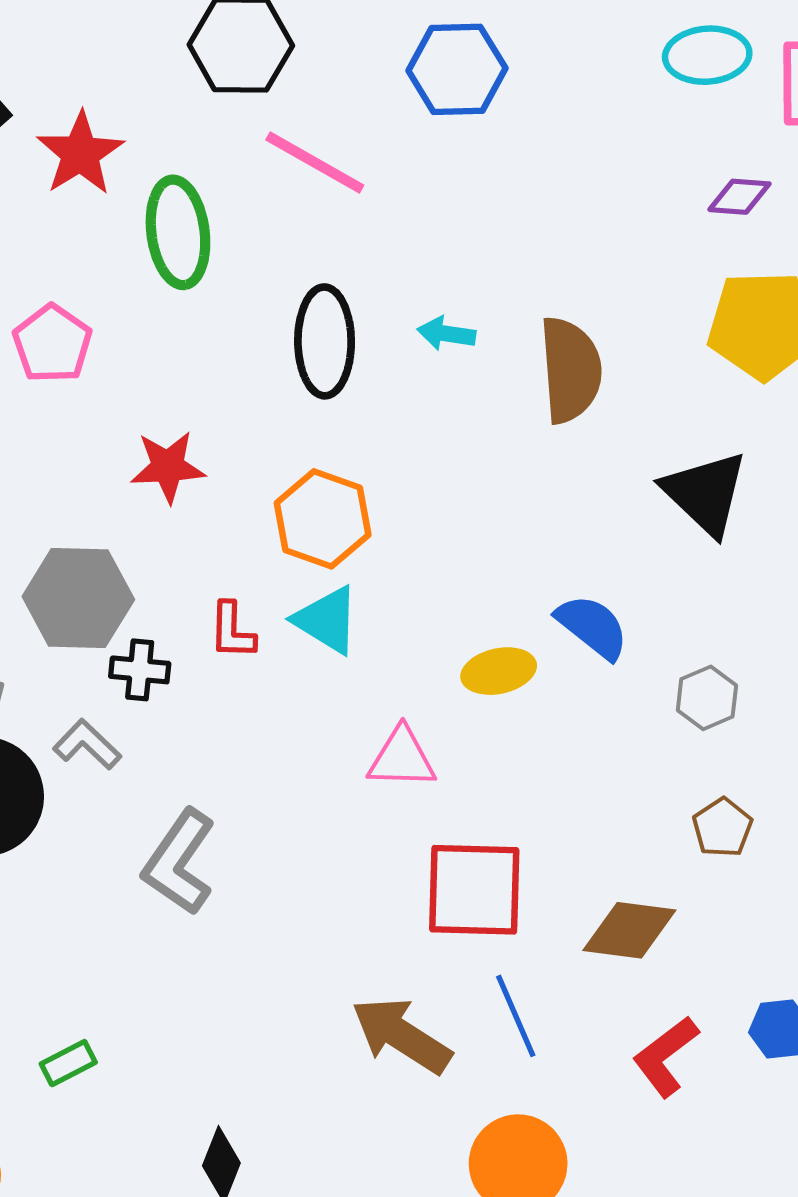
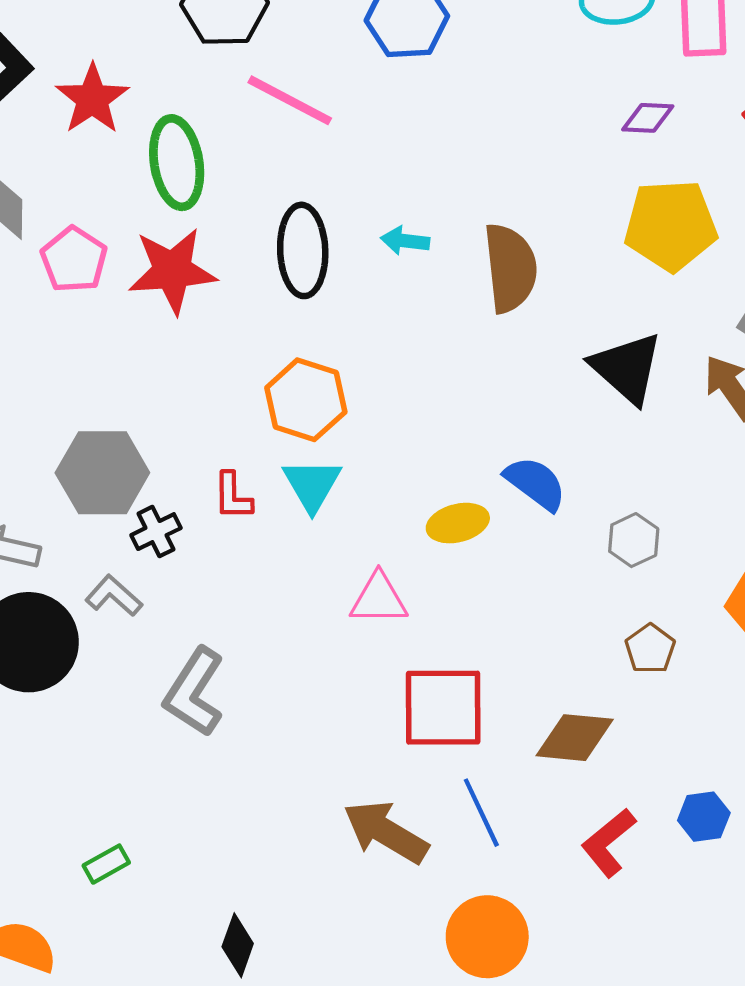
red star: (168, 467) -> (172, 271), moved, size x1.4
cyan triangle: (327, 620) -> (312, 485), turned 30
black cross: (140, 670) -> (156, 532), turned -30

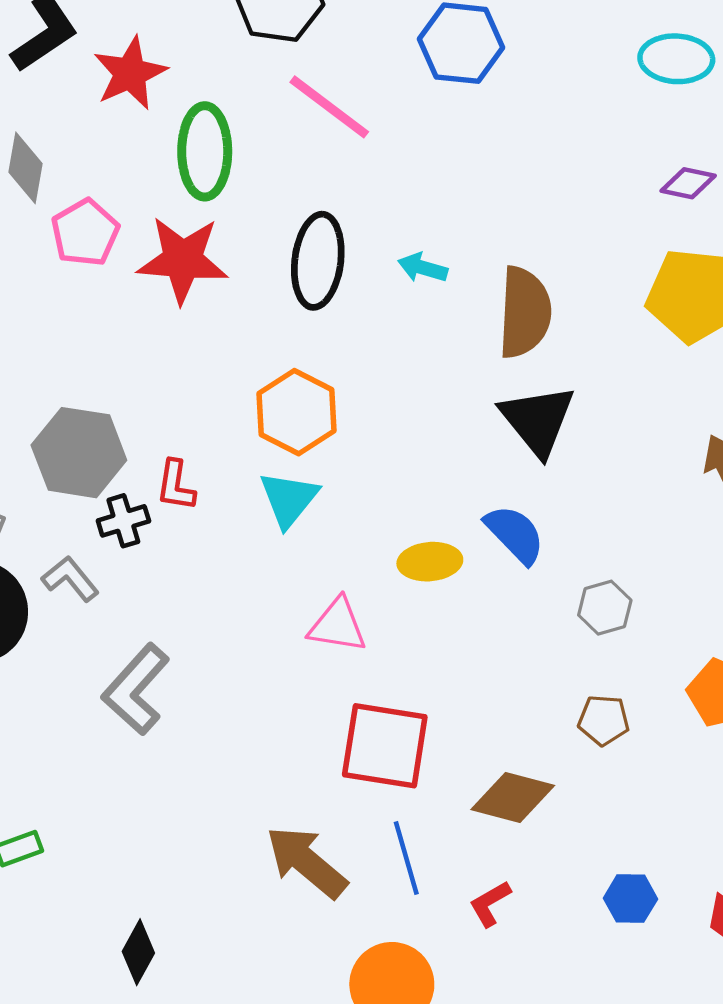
black triangle: (627, 368) -> (538, 420), moved
red L-shape: (233, 496) -> (176, 485), moved
brown pentagon: (650, 649) -> (604, 720), turned 30
red L-shape: (608, 843) -> (490, 904), moved, size x0.7

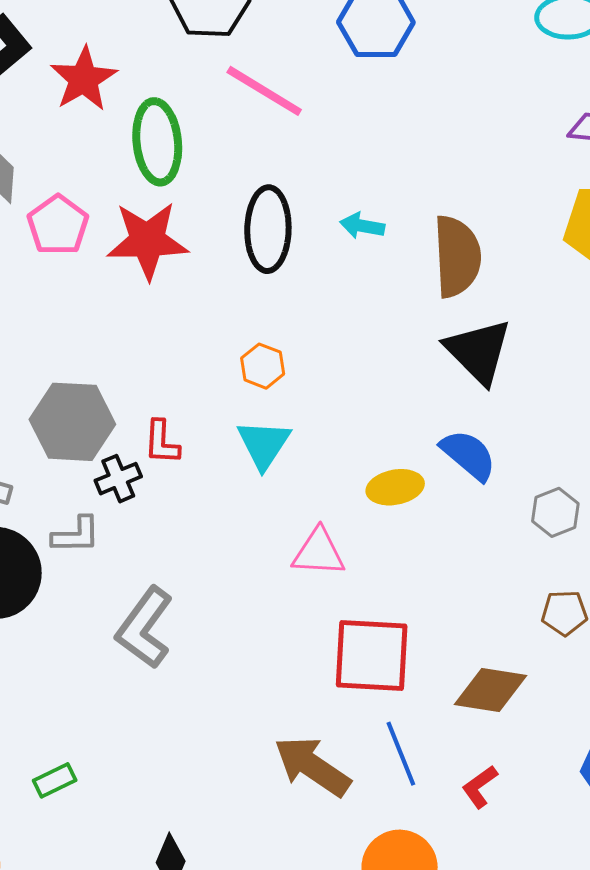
orange hexagon: (296, 412) -> (263, 366), size x0.6
gray L-shape: (70, 579) -> (76, 535), turned 134

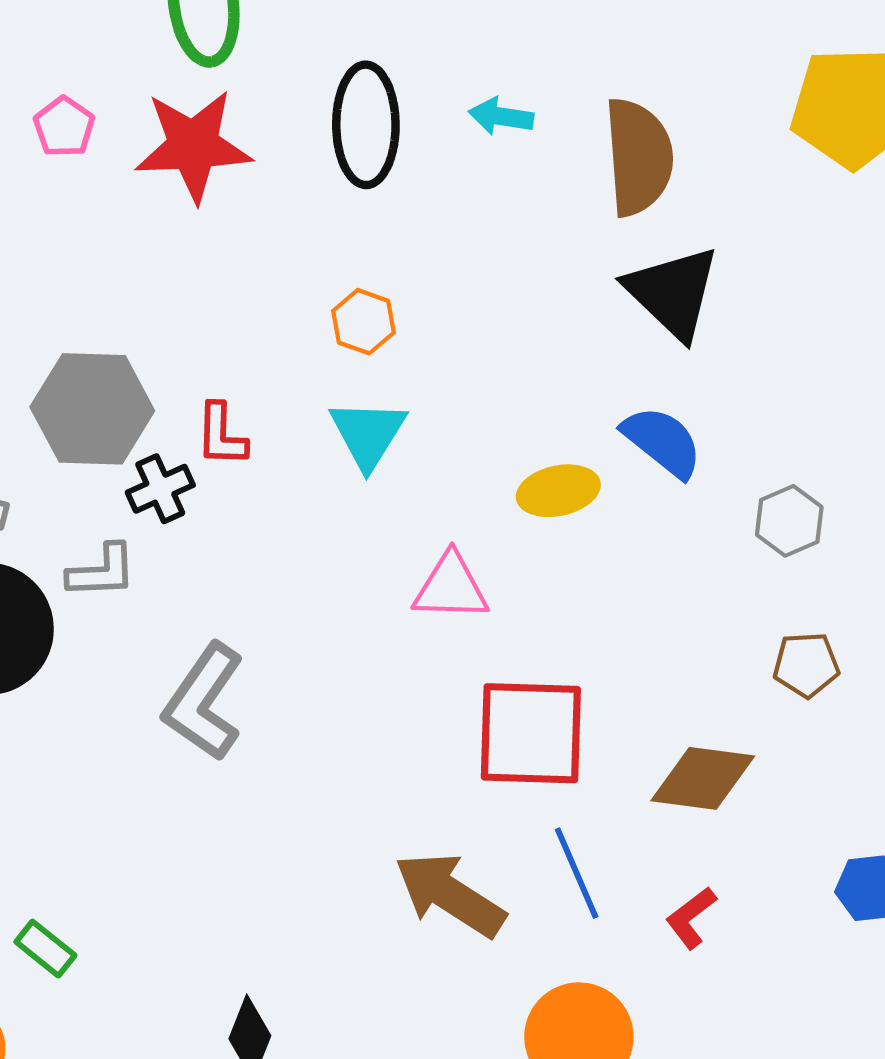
pink pentagon: (58, 225) -> (64, 127), size x0.7
green rectangle: (55, 780) -> (45, 949), moved, turned 66

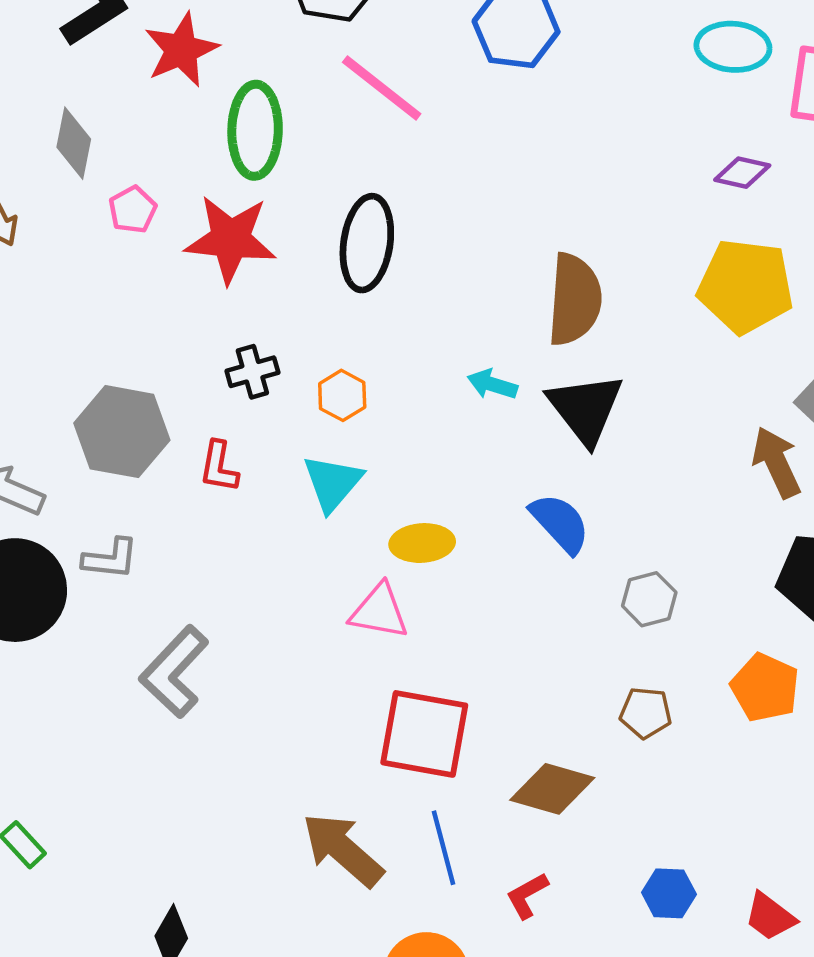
cyan arrow: (501, 116) -> (492, 384), moved
black cross: (160, 489) -> (252, 372), moved
yellow ellipse: (558, 491) -> (422, 543), moved

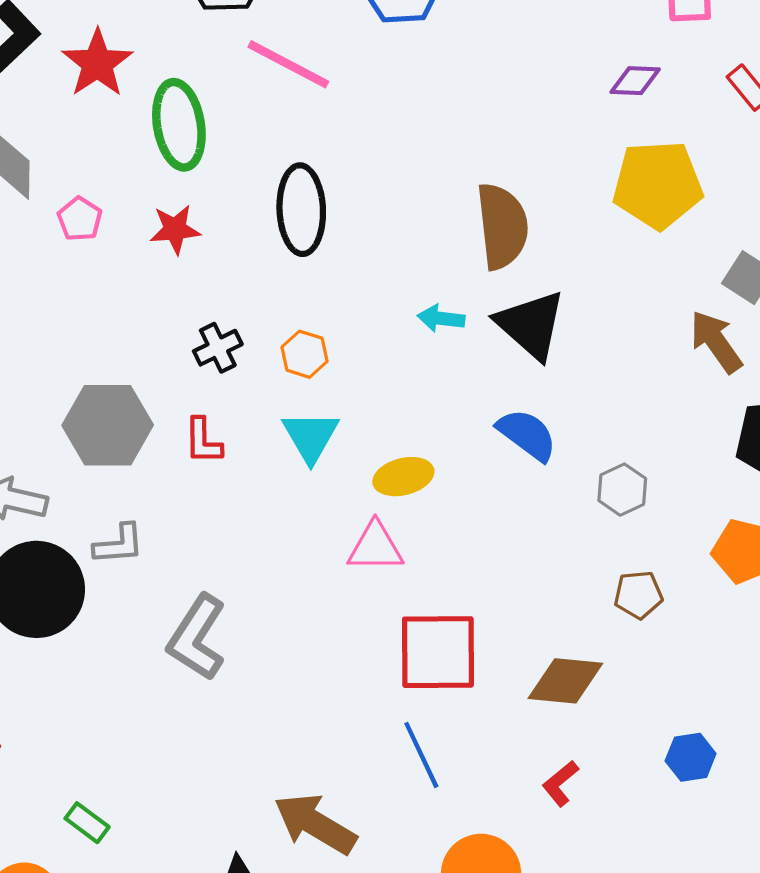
red star: (231, 239) -> (175, 229), size x0.6
blue line: (444, 848) -> (421, 755), moved
brown arrow: (343, 850) -> (315, 824), moved

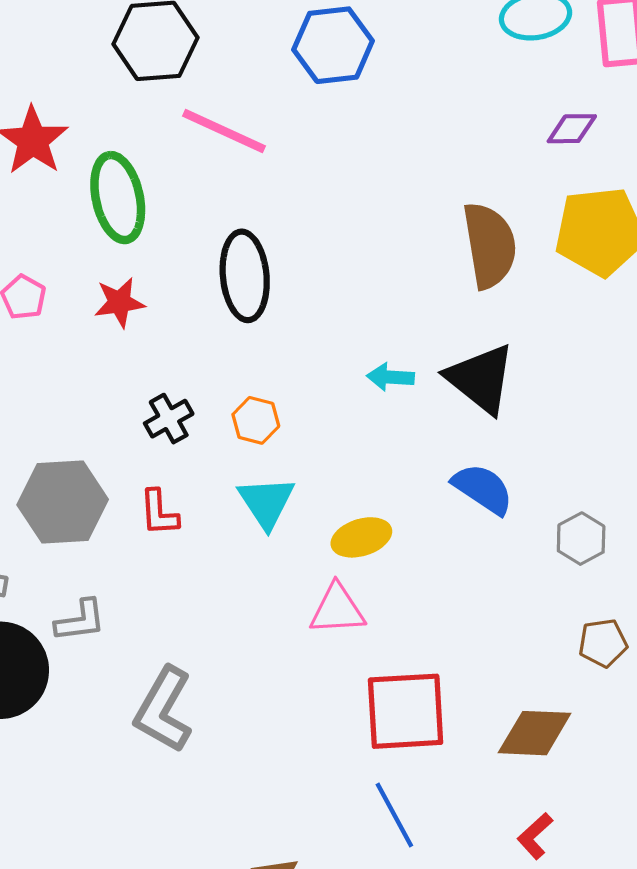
brown semicircle: (502, 226) -> (490, 245), moved

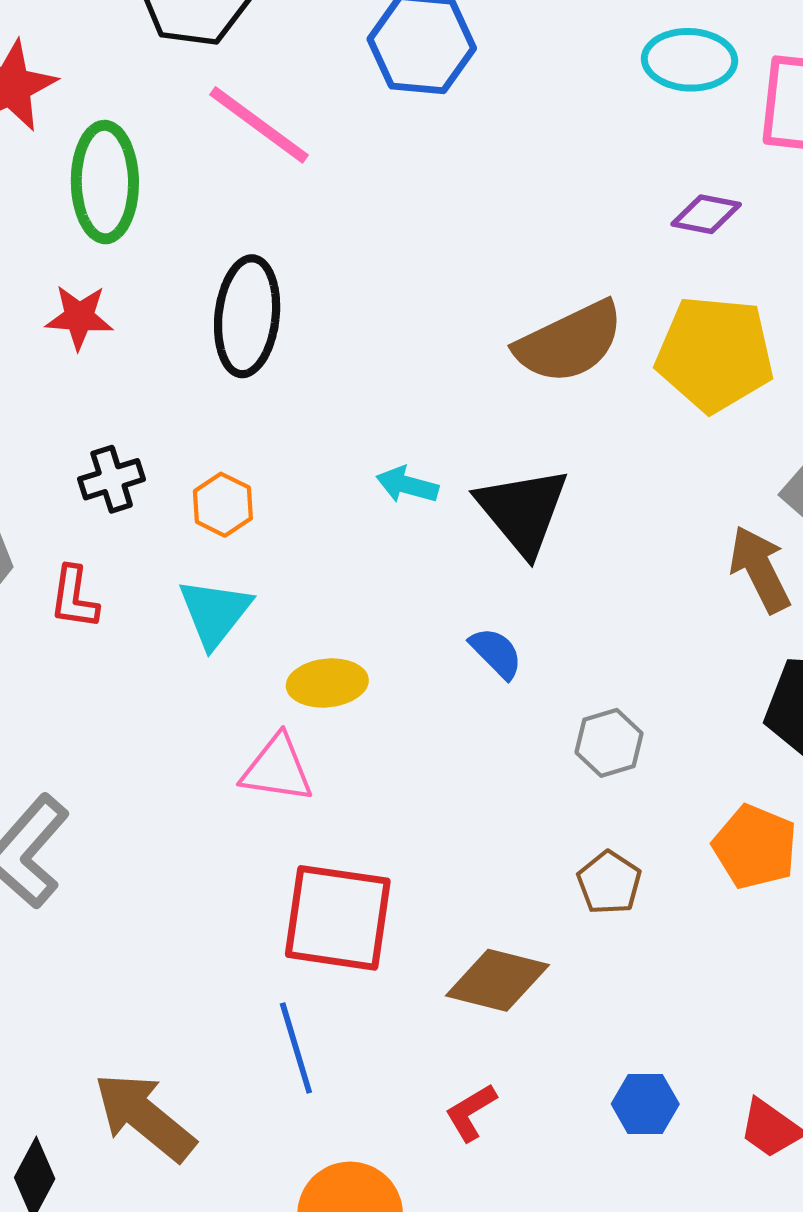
brown semicircle: (490, 245) -> (569, 342), turned 62
blue semicircle: (483, 489) -> (496, 653), size x0.7
brown pentagon: (603, 643) -> (609, 883), turned 30

